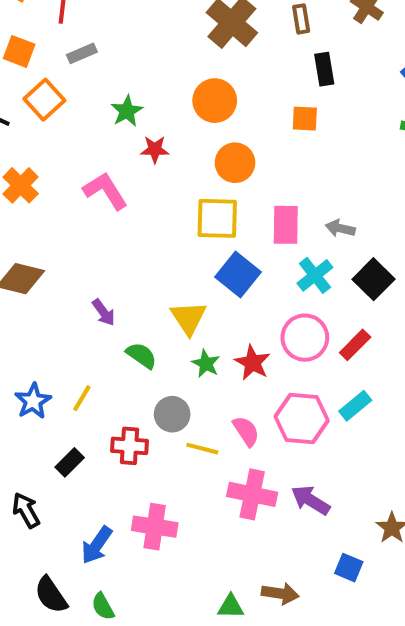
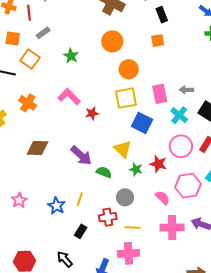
red star: (155, 149) -> (92, 113), moved
purple arrow: (104, 312) -> (81, 155), size x1.6
yellow line: (202, 449) -> (133, 228), moved

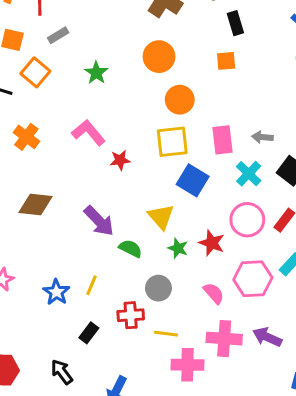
pink cross: (129, 253) -> (187, 365), moved

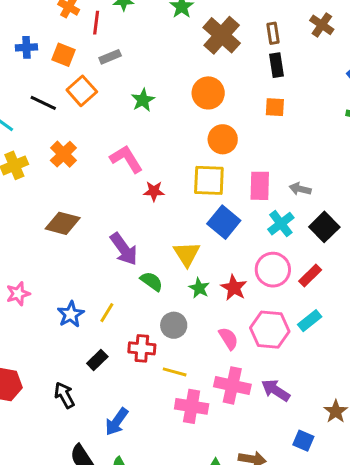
black rectangle: (235, 23) -> (277, 65), moved

